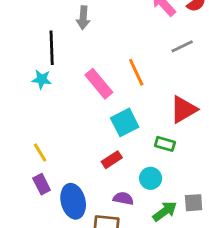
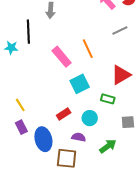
cyan star: (42, 79) -> (11, 48), moved
red rectangle: (112, 160) -> (64, 114), moved
cyan circle: (151, 178) -> (90, 118), moved
gray square: (194, 203) -> (128, 122), moved

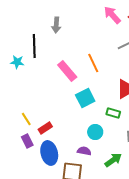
red rectangle: (64, 114) -> (45, 128), moved

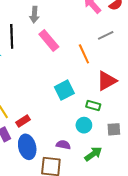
orange line: (93, 63) -> (84, 54), moved
pink rectangle: (67, 71) -> (49, 40), moved
cyan circle: (95, 132) -> (84, 125), moved

